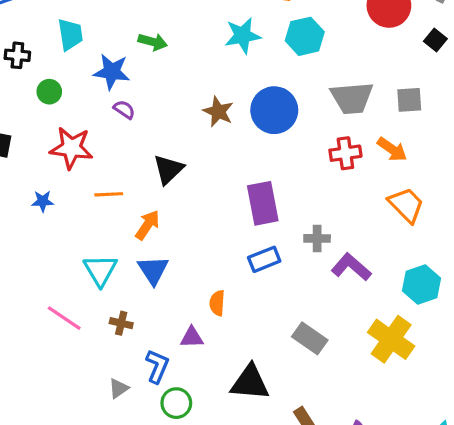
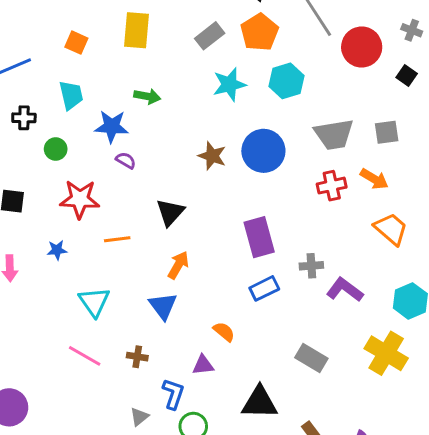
orange arrow: (148, 225) -> (178, 265), moved
cyan triangle: (100, 270) -> (94, 302), moved
orange semicircle: (217, 303) -> (224, 332), turned 130

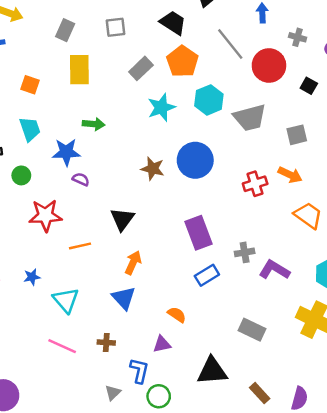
gray cross: (412, 30) -> (298, 37), moved
gray trapezoid: (334, 134) -> (250, 118), moved
blue star: (57, 250) -> (32, 277), moved

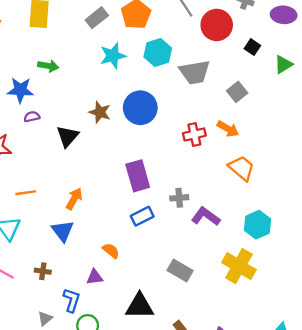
gray square: (297, 135) -> (237, 92), turned -30
purple semicircle: (81, 179) -> (32, 117), turned -42
black triangle: (122, 219) -> (68, 136), moved
orange line: (80, 246) -> (26, 193), moved

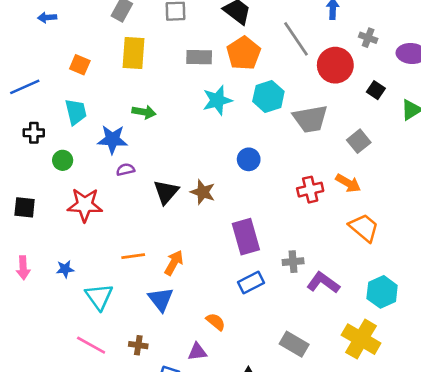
gray rectangle: (97, 18) -> (199, 57), turned 40
blue circle: (140, 108) -> (249, 159), size x0.6
brown star: (100, 112) -> (203, 192), moved
orange line: (26, 193) -> (133, 256), moved

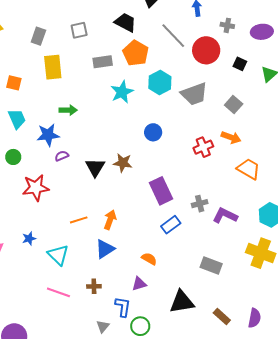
blue triangle: (161, 299) -> (105, 249), turned 45

